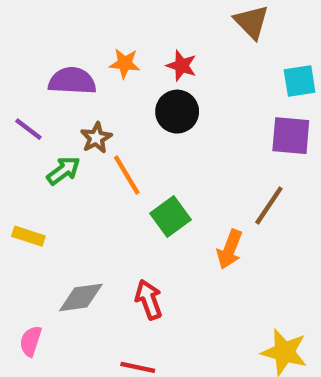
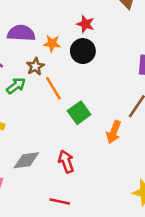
orange star: (125, 63) -> (52, 43), moved

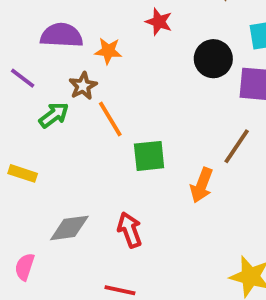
black circle: (83, 51) -> (213, 59), moved
green square: (79, 113) -> (149, 156), turned 30

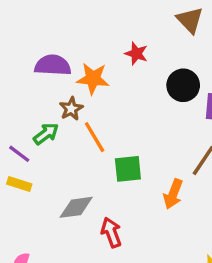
orange star: (108, 51) -> (93, 79), size x1.4
purple line: (23, 78) -> (19, 154), moved
gray diamond: (69, 228) -> (76, 207), moved

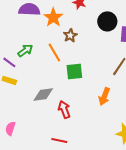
orange star: (93, 79) -> (53, 17), turned 30
brown star: (71, 109) -> (70, 35), moved
orange arrow: (173, 194) -> (104, 96), moved

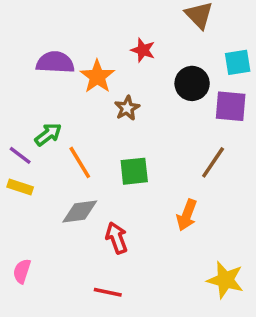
orange line: (54, 52) -> (80, 162), moved

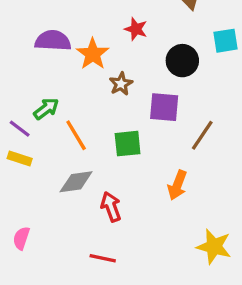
purple square: (231, 106) -> (164, 107), moved

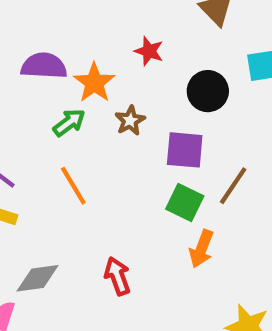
green arrow: (46, 109) -> (69, 123), moved
green square: (128, 144) -> (185, 202), moved, turned 32
gray diamond: (76, 182) -> (38, 278), moved

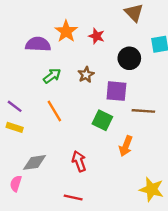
orange star: (94, 83) -> (66, 31), moved
brown line: (233, 186) -> (143, 111), turned 60
green square: (185, 202) -> (102, 120), moved

